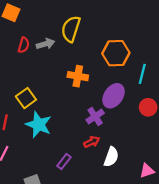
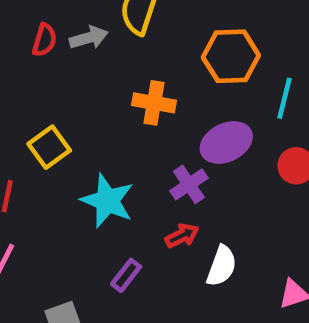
purple ellipse: (114, 96) -> (226, 142), turned 30
cyan star: (39, 125) -> (107, 201), moved

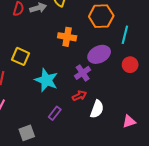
yellow square: (49, 147) -> (21, 56), turned -30

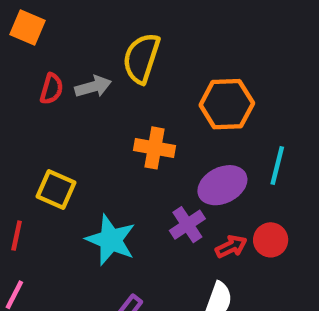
cyan line: (125, 35) -> (277, 165), moved
red circle: (130, 65) -> (271, 240), moved
red arrow: (79, 96) -> (231, 246), moved

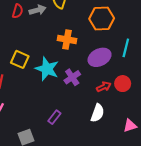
purple cross: (187, 225) -> (72, 77), moved
cyan star: (111, 240) -> (47, 69), moved

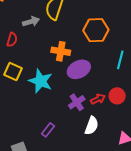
red semicircle: (18, 11) -> (12, 40), moved
purple ellipse: (100, 57) -> (79, 69), moved
purple cross: (72, 77) -> (77, 102), moved

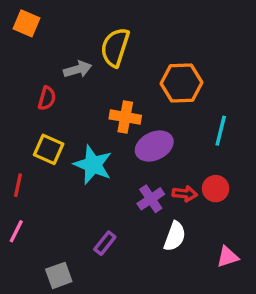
red arrow: (98, 99) -> (185, 194), turned 32

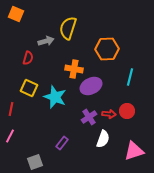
pink triangle: (227, 257) -> (134, 151), size x1.5

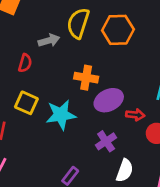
orange hexagon: (107, 49) -> (118, 30), moved
cyan star: (55, 97) -> (61, 115), turned -30
red arrow: (109, 114) -> (135, 115), moved

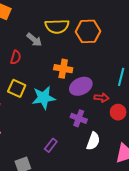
yellow semicircle: (78, 23) -> (57, 26), turned -110
gray arrow: (49, 40) -> (34, 40), turned 56
purple cross: (106, 141) -> (79, 118), turned -35

